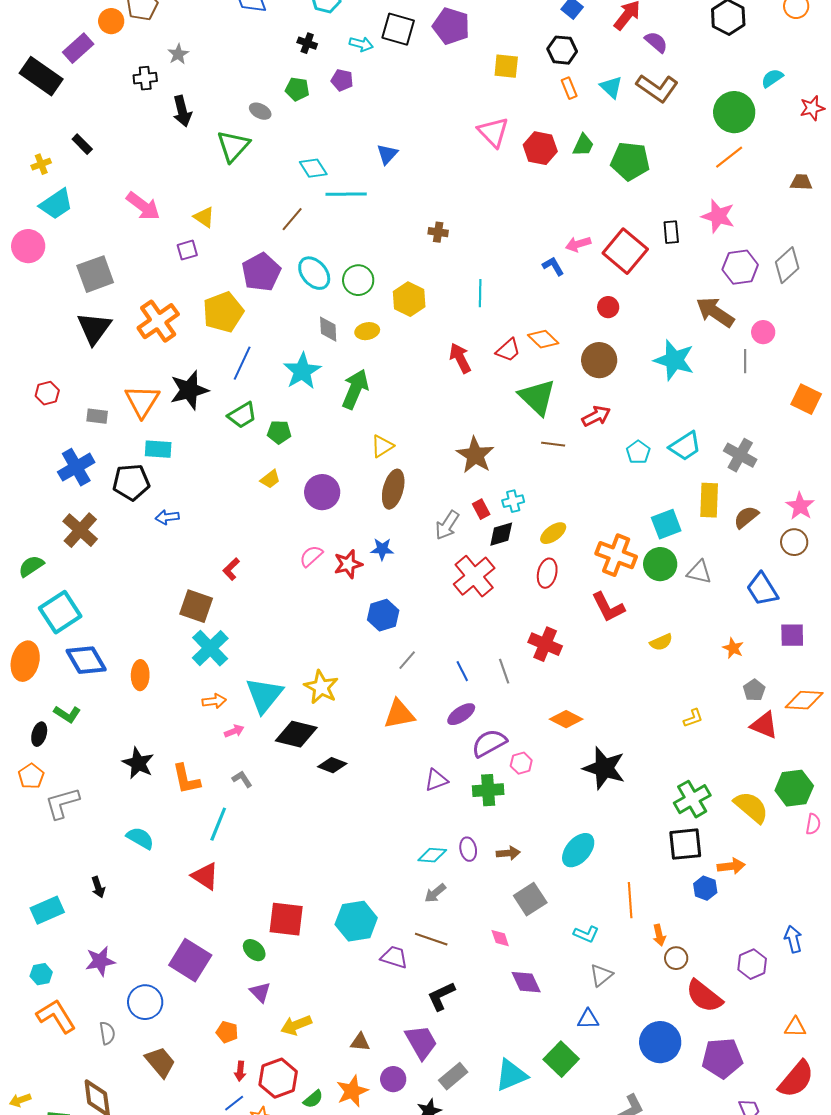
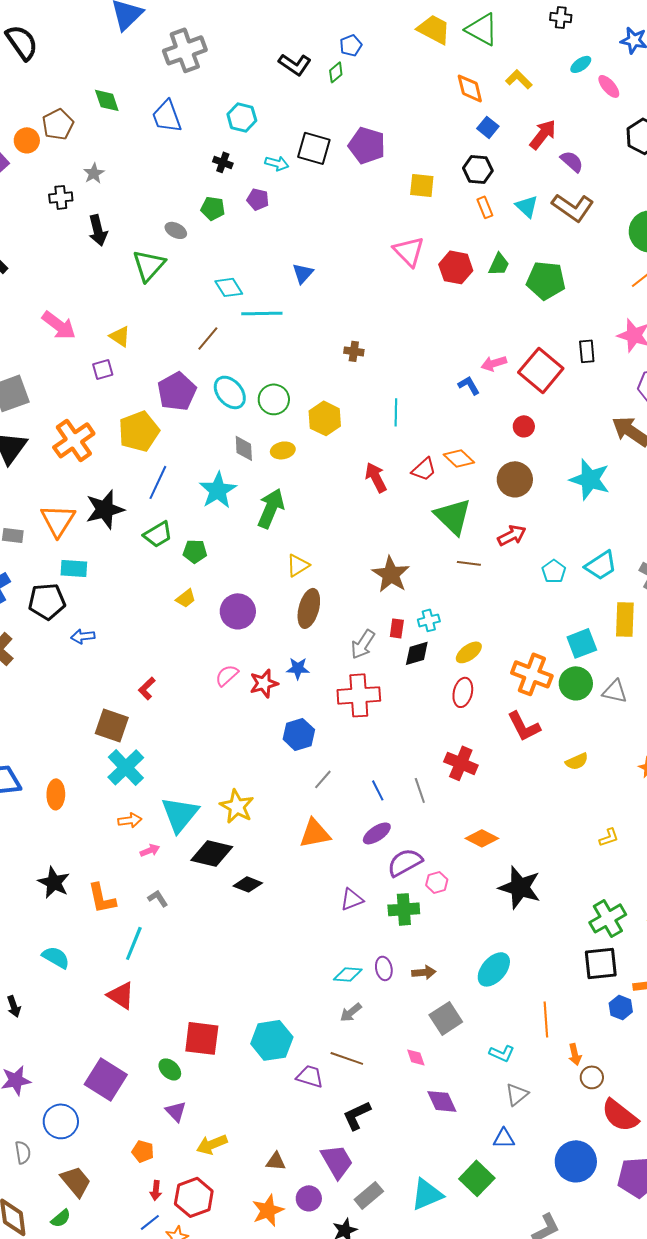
red rectangle: (481, 509) -> (397, 628), turned 36
red cross: (474, 576) -> (359, 695), moved, turned 36
green semicircle: (313, 1099) -> (61, 1218), moved

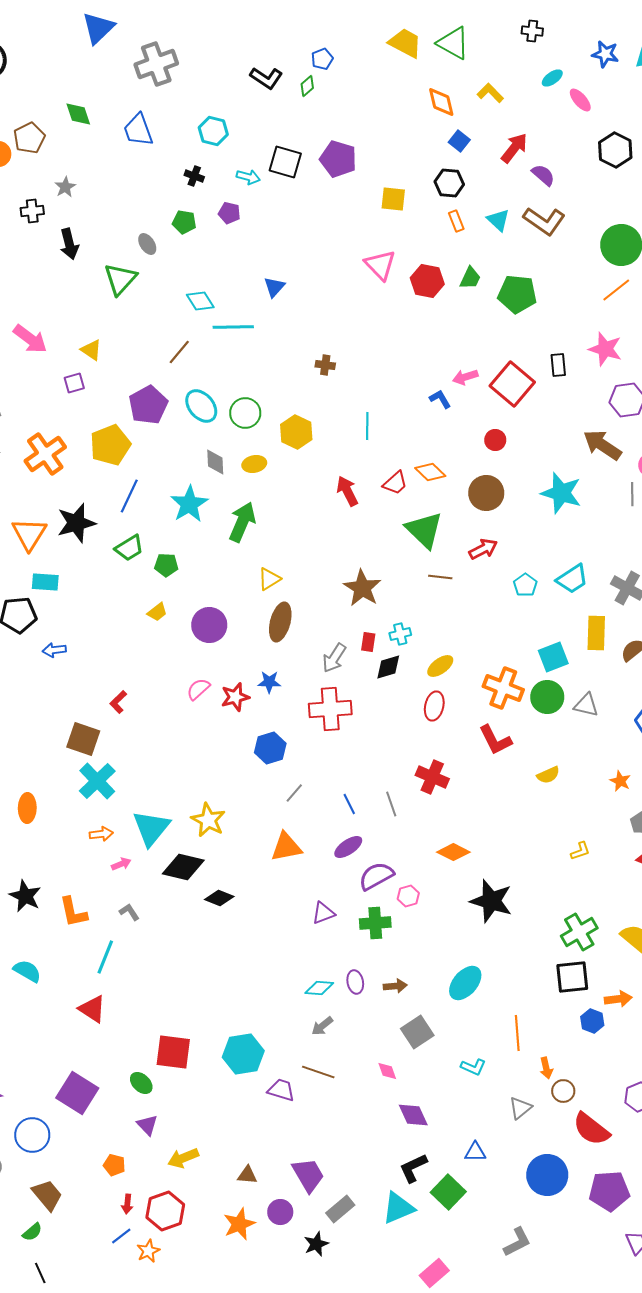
gray ellipse: (176, 230) -> (147, 244), turned 30
gray triangle: (517, 1094) -> (520, 1108), moved
black L-shape: (357, 1115) -> (413, 1168), moved

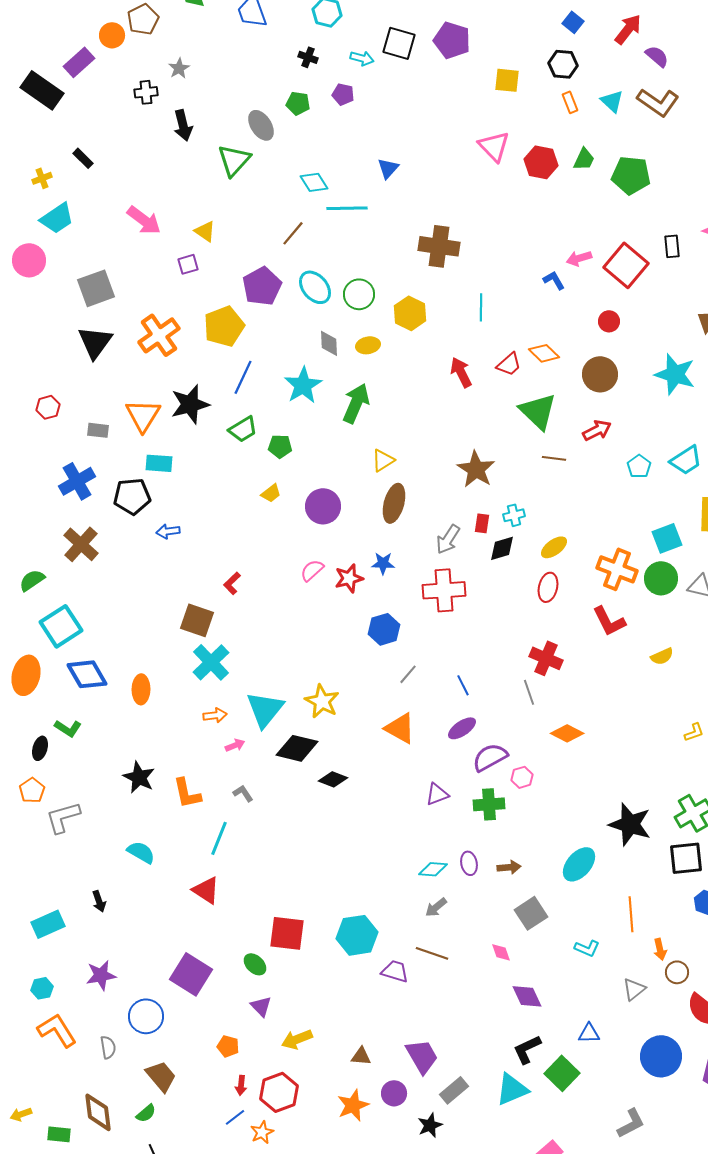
gray ellipse: (147, 244) -> (261, 125), size x1.4
brown cross: (325, 365) -> (439, 246), size x2.0
gray line: (391, 804) -> (529, 692), moved
orange triangle: (286, 847) -> (400, 728), turned 40
black star: (491, 901) -> (630, 824), moved

